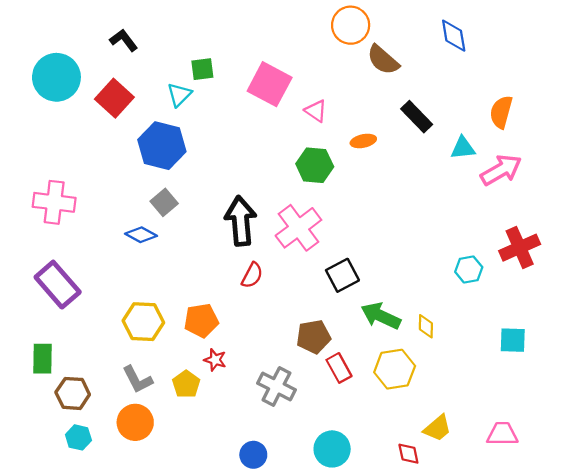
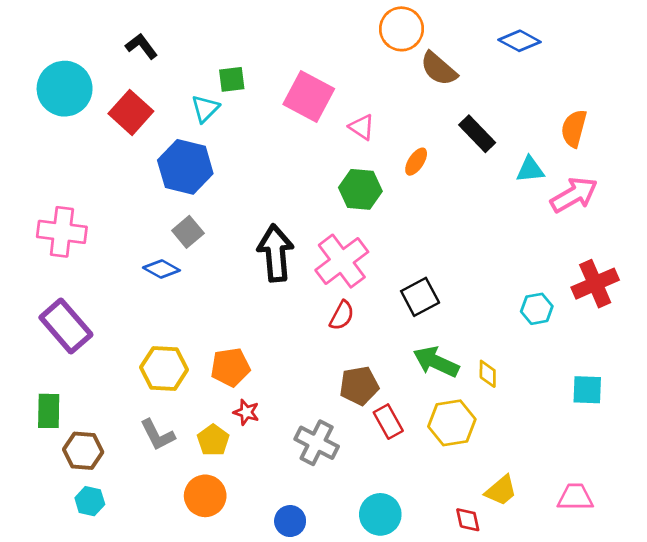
blue diamond: (454, 36) -> (520, 41), turned -52
orange ellipse: (363, 141) -> (416, 162), turned -45
red semicircle: (252, 275) -> (342, 315), moved
black square: (342, 275) -> (420, 297), moved
orange circle: (135, 422) -> (205, 496), moved

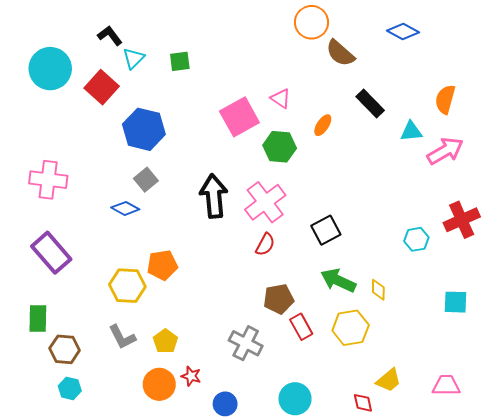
pink square: (309, 97) -> (239, 117), moved, turned 33
cyan triangle: (205, 109) -> (134, 58), moved
orange pentagon: (230, 367) -> (162, 265), moved
red star: (246, 412) -> (191, 376), moved

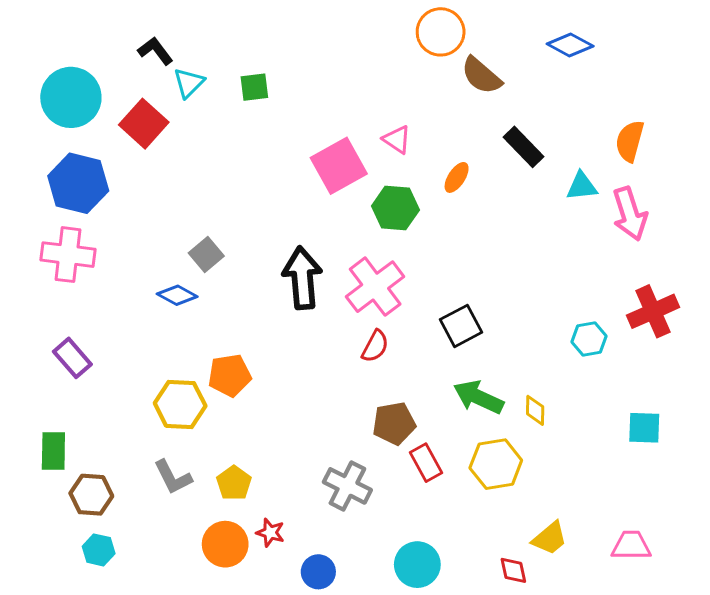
blue hexagon: (144, 129) -> (78, 183), moved
pink arrow: (445, 151) -> (630, 214), turned 102
purple rectangle: (51, 253) -> (72, 358), size x0.7

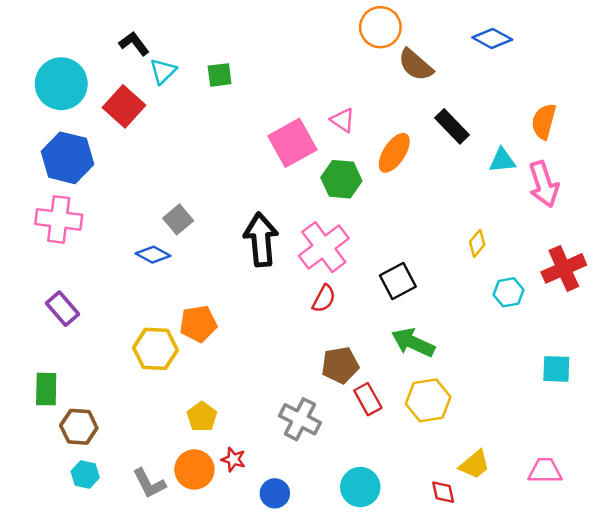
orange ellipse: (457, 177) -> (394, 153), size x1.5
yellow diamond: (535, 410) -> (477, 243), moved, turned 40
gray L-shape: (173, 477) -> (149, 483), moved

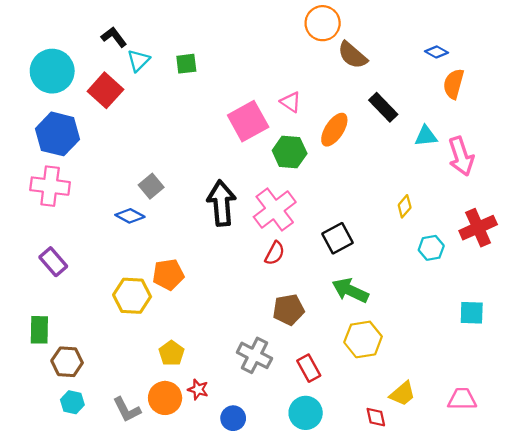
blue diamond: (492, 38) -> (437, 52), moved, size x0.7
orange semicircle: (544, 121) -> (454, 84), moved
red rectangle: (368, 399) -> (309, 368), moved

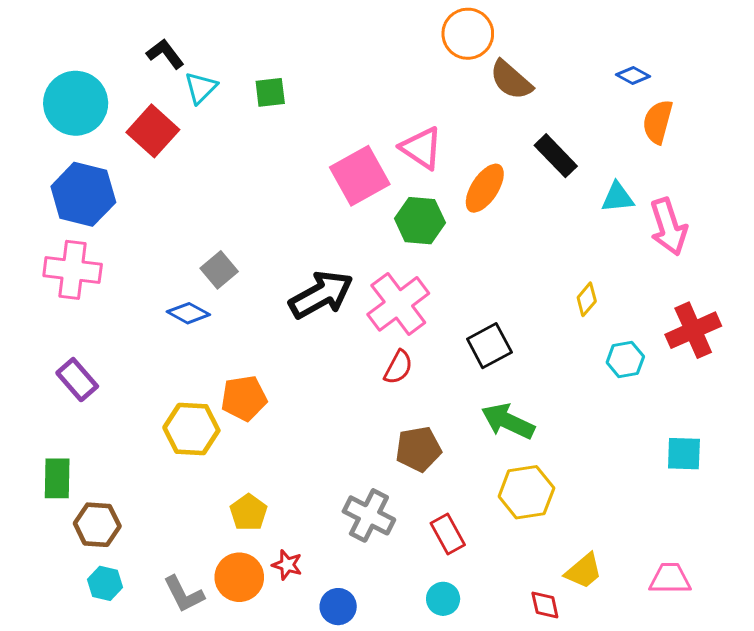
pink triangle: (291, 102) -> (421, 148), size x1.4
black arrow: (221, 203) -> (321, 295), turned 66
cyan circle: (306, 413) -> (443, 599), size x0.7

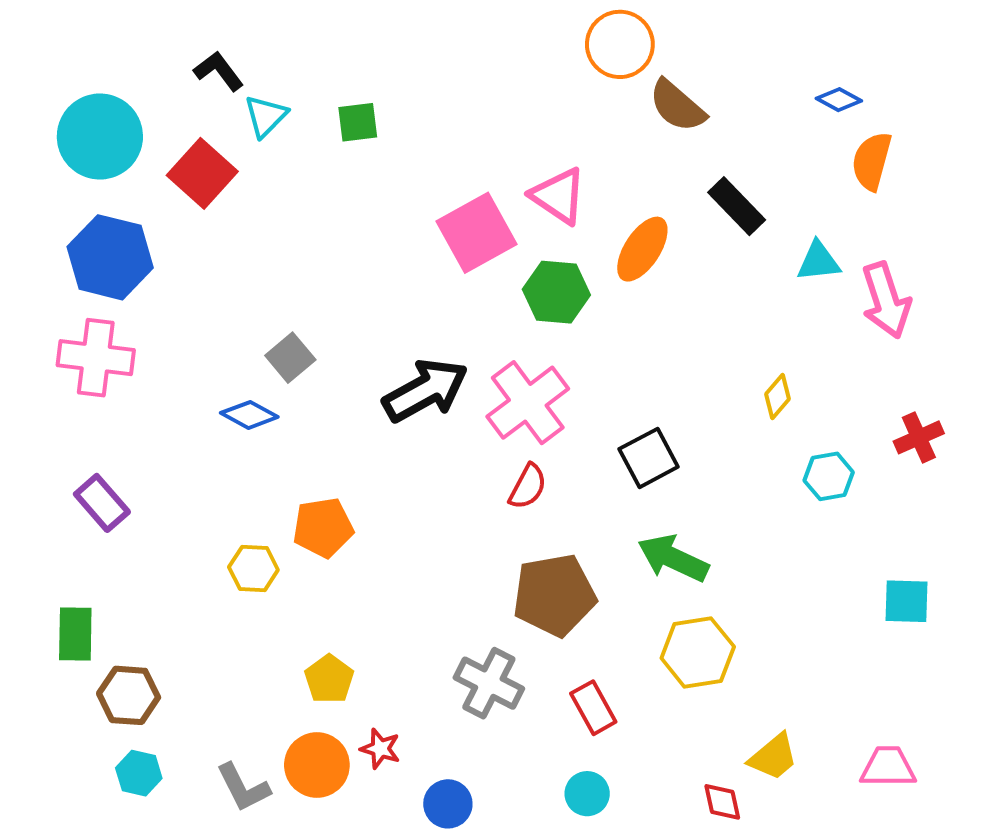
red cross: (693, 330) -> (919, 437), size x0.7
yellow hexagon: (191, 429) -> (253, 568), size x0.7
brown pentagon: (418, 449) -> (554, 595), size x1.4

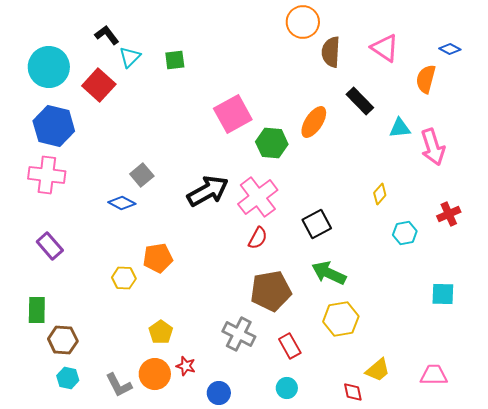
blue diamond: (839, 100) -> (450, 49), moved
brown semicircle: (677, 106) -> (331, 52), turned 52
pink triangle: (558, 196) -> (385, 48), moved

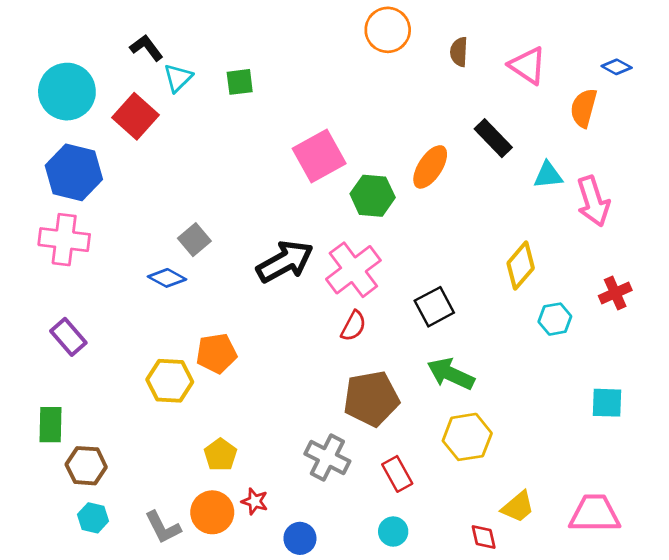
orange circle: (303, 22) -> (388, 30), moved
brown semicircle: (331, 52) -> (459, 52), moved, size x0.7
yellow diamond: (380, 194) -> (521, 266), size x1.6
yellow hexagon: (124, 278) -> (170, 381), size x1.4
pink trapezoid: (434, 375) -> (595, 514), size x1.4

